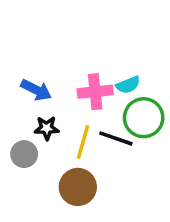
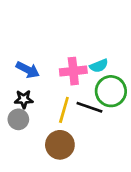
black star: (47, 128) -> (24, 99), moved

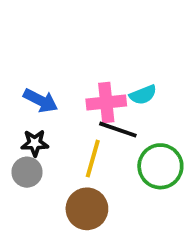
green circle: (111, 91) -> (160, 166), moved
black line: (89, 107) -> (118, 130), moved

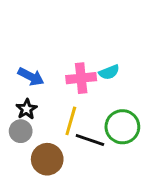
black line: (118, 130) -> (90, 140), moved
black star: (35, 143) -> (27, 109), turned -30
brown circle: (87, 209) -> (47, 159), moved

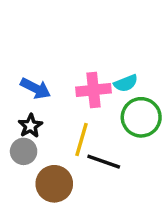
green circle: (122, 127) -> (141, 117), moved

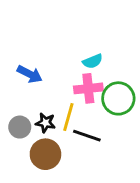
cyan semicircle: (126, 83) -> (93, 61), moved
pink cross: (93, 90) -> (88, 88), moved
black star: (30, 126) -> (45, 123), moved, turned -30

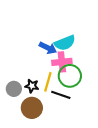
cyan semicircle: (93, 61) -> (65, 43), size x1.5
blue arrow: (30, 74) -> (48, 48), moved
green circle: (118, 98) -> (70, 76), moved

